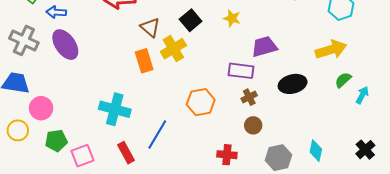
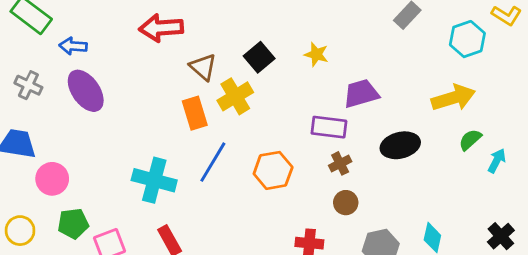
gray cross: (24, 41) -> (28, 85), size x0.7
yellow circle: (18, 130) -> (20, 231), moved
blue line: (157, 134) -> (213, 162), moved

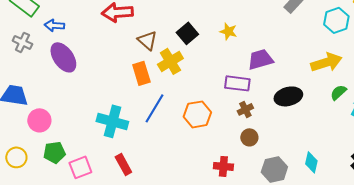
gray cross: (28, 85) -> (22, 42), moved

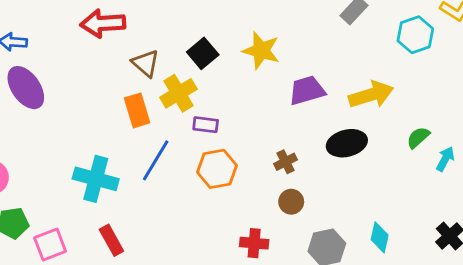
yellow star: (228, 31) -> (261, 50), size x1.5
yellow arrow: (326, 62) -> (371, 95), moved
purple rectangle: (237, 83) -> (206, 125), moved, size x0.7

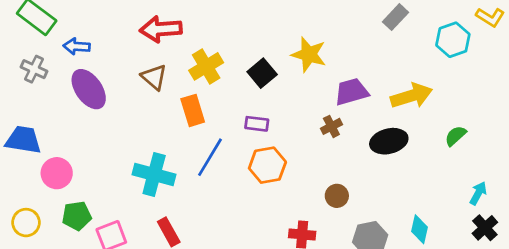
black square: (203, 53) -> (262, 73), moved
brown triangle: (146, 63) -> (154, 77), moved
yellow cross: (178, 93) -> (206, 66), moved
cyan arrow: (445, 159) -> (478, 193), moved
brown cross: (285, 162) -> (331, 126), moved

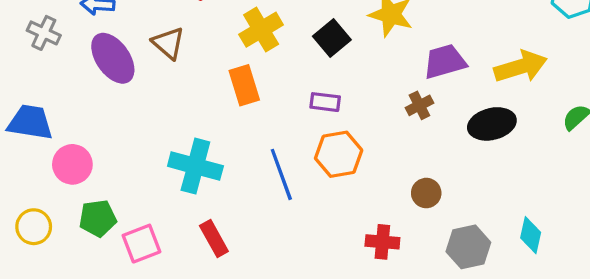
brown triangle: (154, 77) -> (168, 43), moved
blue line: (210, 157) -> (281, 174), moved, turned -51

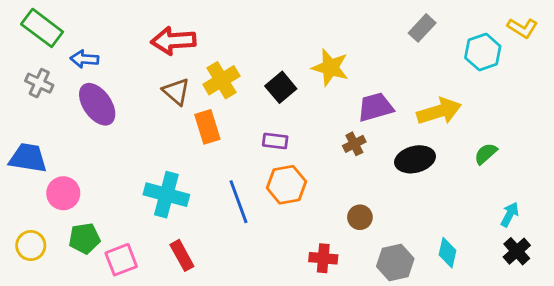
brown triangle: (168, 43) -> (176, 92), moved

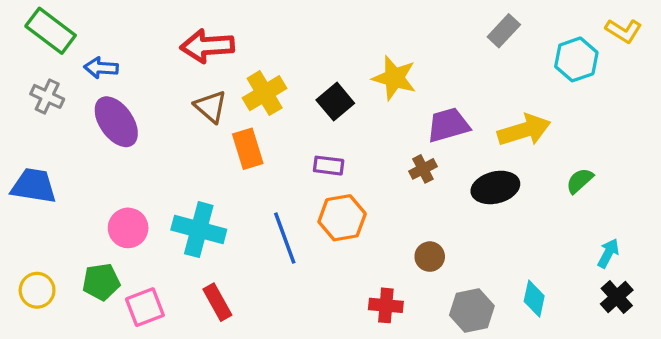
pink circle: (63, 193) -> (128, 228), moved

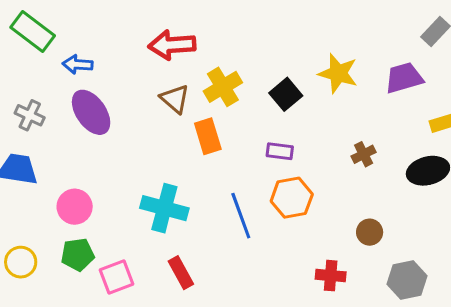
gray cross: (47, 96) -> (30, 115), moved
purple trapezoid: (448, 125) -> (404, 78), moved
pink circle: (128, 228) -> (75, 207), moved

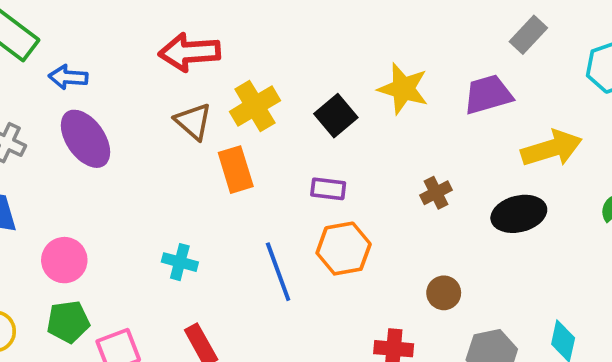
cyan cross: (164, 208) -> (180, 262), size x0.6

